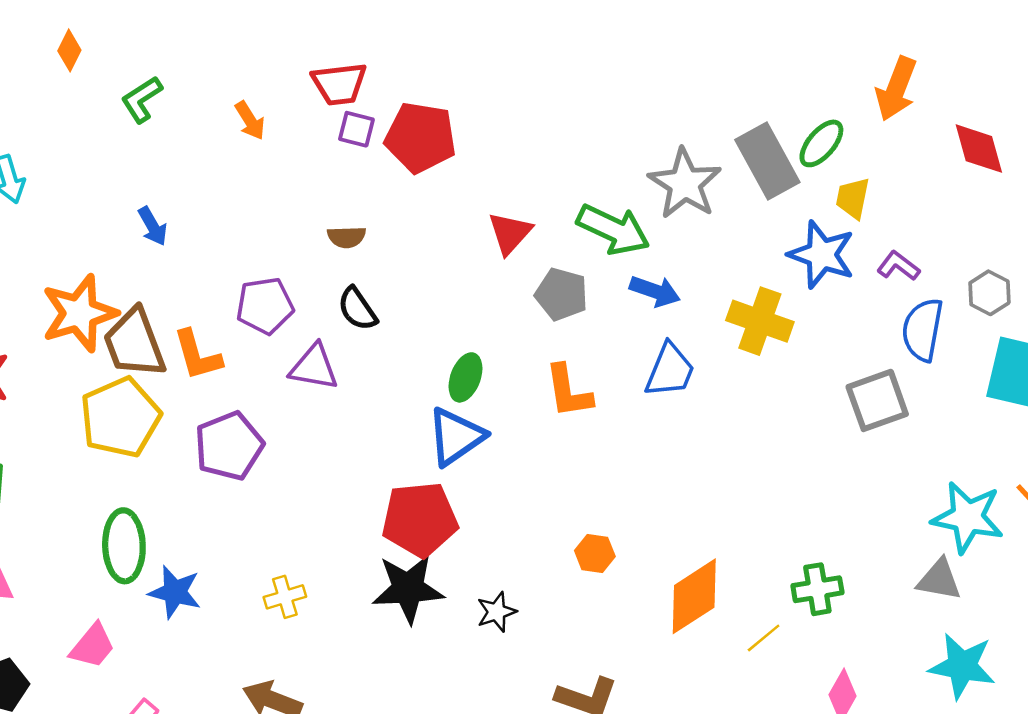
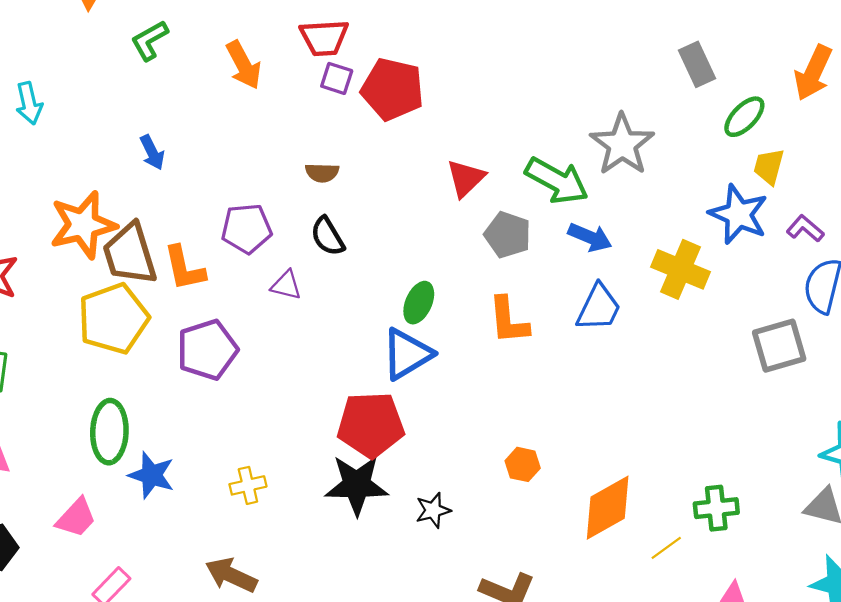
orange arrow: (250, 121) -> (244, 65), size x1.4
gray rectangle: (767, 161) -> (697, 64), moved, size x0.7
purple triangle: (314, 367) -> (286, 285), size x0.7

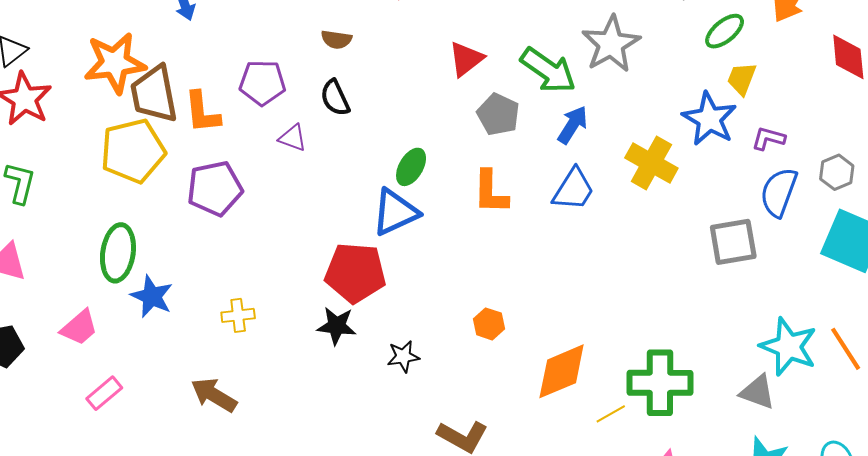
purple L-shape: (805, 229) -> (768, 138), turned -32
blue arrow: (590, 237) -> (573, 125), turned -87
black star: (357, 485) -> (337, 326), size x0.7
green cross: (716, 508) -> (660, 383), size x1.6

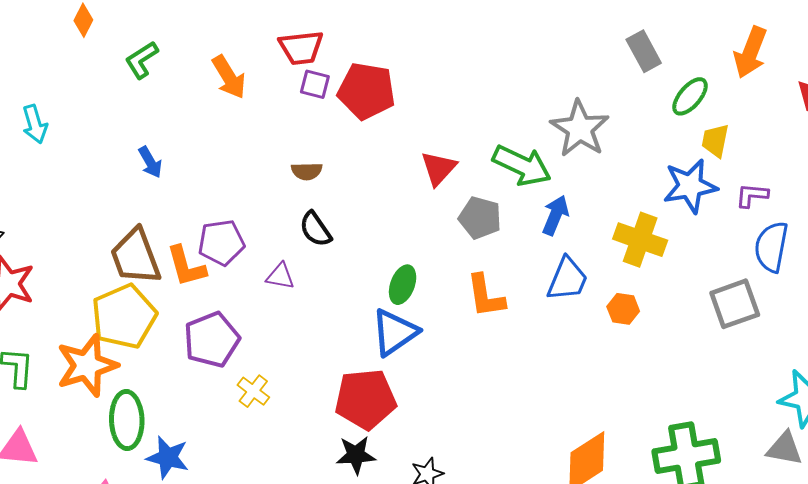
orange star: (115, 63) -> (87, 365), moved
purple pentagon: (262, 83) -> (221, 243), moved
blue star: (709, 119) -> (690, 186), turned -30
yellow cross: (238, 315) -> (253, 391), moved, turned -36
orange hexagon: (489, 324) -> (623, 309), moved

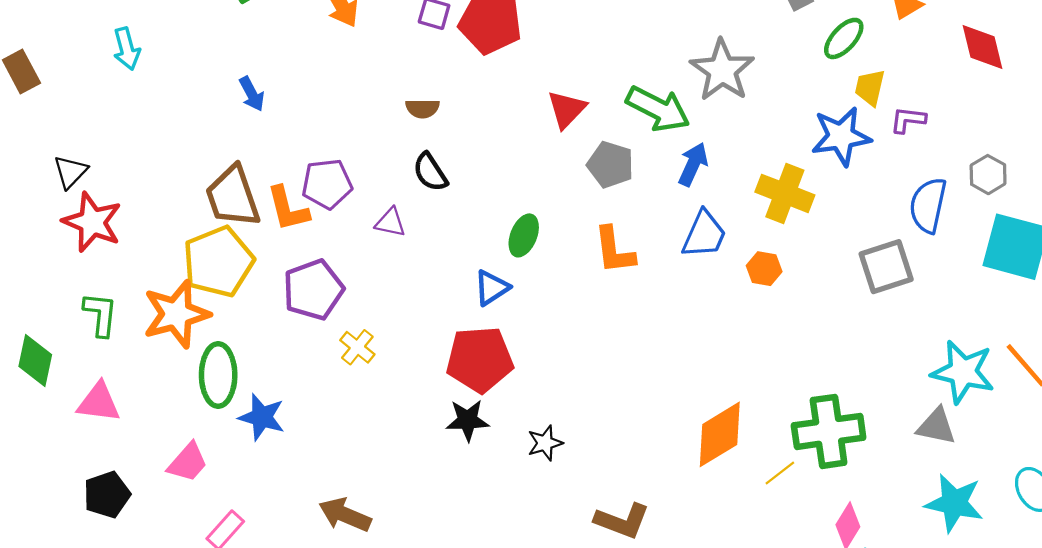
purple L-shape: (752, 195) -> (908, 120), moved
blue triangle: (395, 332) -> (492, 288), moved, size x0.7

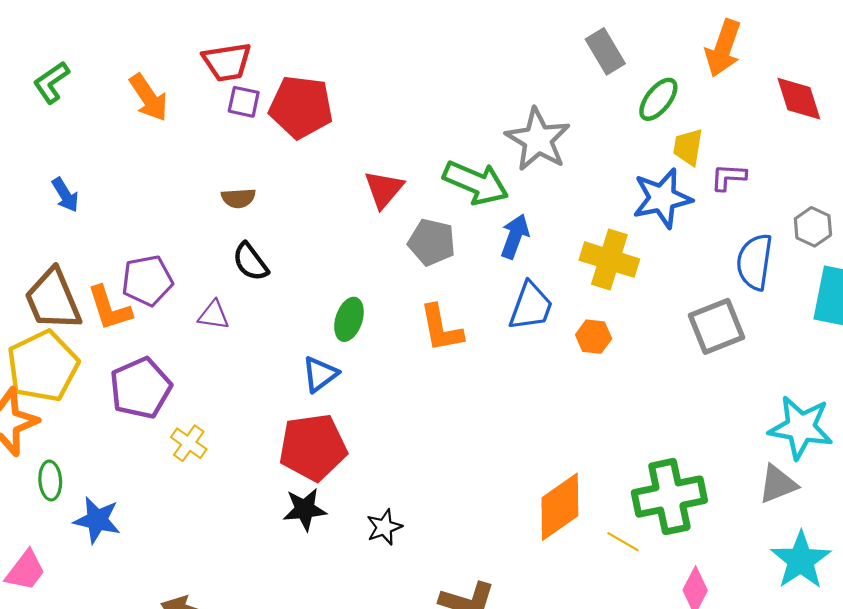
green ellipse: (218, 375) -> (50, 480), size x0.6
gray triangle: (936, 426) -> (778, 484), turned -30
yellow line: (780, 473) -> (623, 542), turned 72
cyan star: (954, 503) -> (801, 560), turned 30

